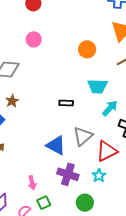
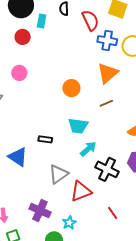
blue triangle: (56, 145) -> (18, 157), moved
cyan star: (99, 176) -> (69, 223), moved

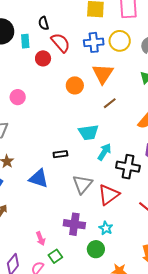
red semicircle: (90, 20) -> (61, 43), moved
red circle: (23, 37) -> (43, 58), moved
orange circle: (71, 88) -> (75, 85), moved

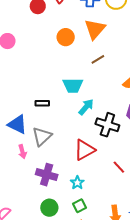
gray triangle: (82, 184) -> (42, 136), moved
pink arrow: (41, 239) -> (22, 152), moved
green circle: (96, 249) -> (49, 208), moved
green square: (55, 256) -> (79, 206), moved

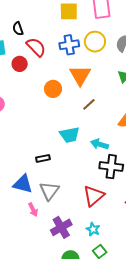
cyan arrow: (86, 107) -> (99, 144), moved, turned -102
purple cross: (47, 175) -> (61, 227), turned -35

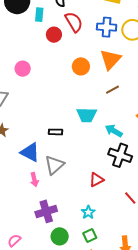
red triangle: (94, 196) -> (96, 180), size x0.7
purple cross: (61, 227) -> (46, 211), moved

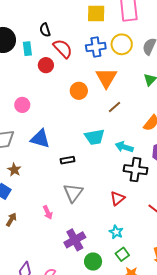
blue triangle: (30, 152) -> (40, 139), moved
pink arrow: (34, 180) -> (48, 212), moved

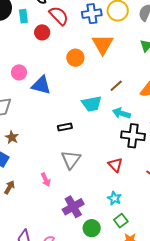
brown line: (114, 107) -> (116, 86), moved
blue triangle: (40, 139) -> (41, 85), moved
red triangle: (117, 198) -> (115, 165), turned -35

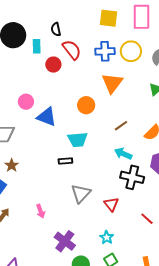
orange circle: (75, 58) -> (86, 105), moved
cyan trapezoid: (92, 104) -> (78, 140), moved
gray triangle: (71, 160) -> (81, 193), moved
purple cross: (73, 207) -> (65, 241), turned -30

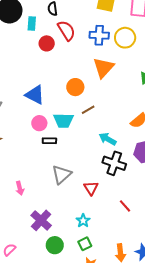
pink circle: (26, 102) -> (39, 123), moved
brown line: (121, 126) -> (88, 110), moved

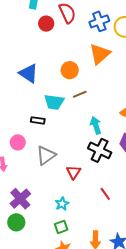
blue cross: (99, 35) -> (99, 21), turned -30
pink circle: (39, 123) -> (18, 142), moved
cyan arrow: (108, 139) -> (96, 125), turned 36
green circle: (55, 245) -> (16, 222), moved

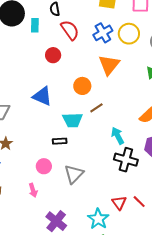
red circle: (46, 24) -> (53, 55), moved
red triangle: (74, 172) -> (119, 203), moved
cyan star: (62, 204) -> (98, 219), size x1.5

